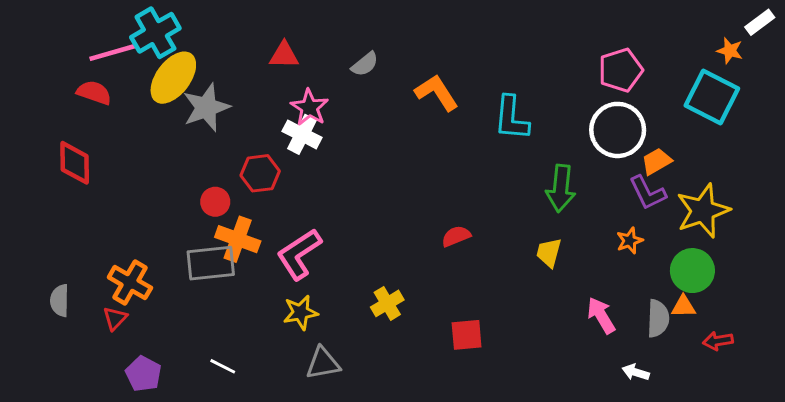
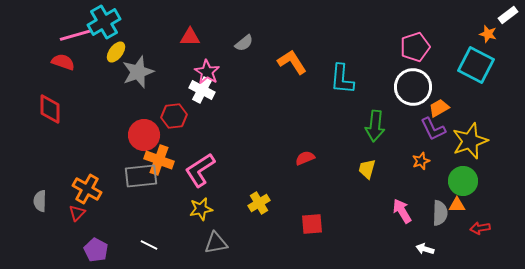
yellow ellipse: (173, 78) -> (116, 52), size x0.6
red circle: (215, 202) -> (144, 135), size x1.6

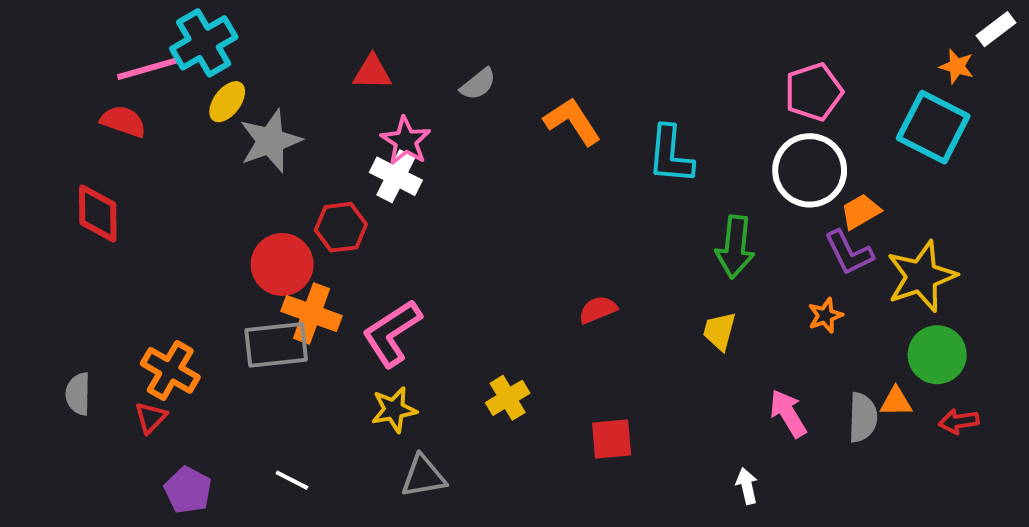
green circle: (463, 181) -> (937, 355), moved
red arrow: (480, 228) -> (959, 421), moved
white arrow: (425, 249) -> (747, 486), moved, turned 60

